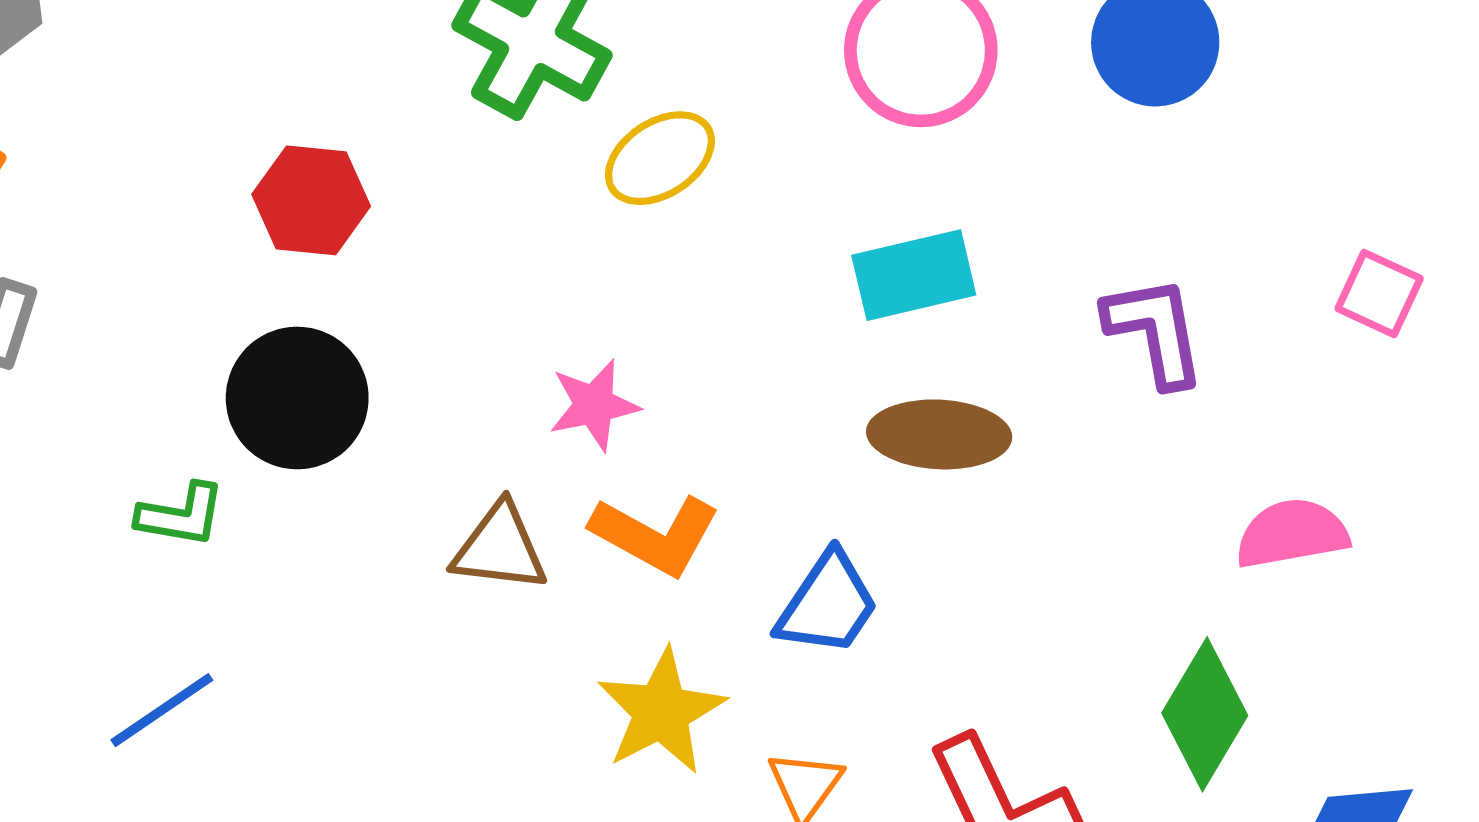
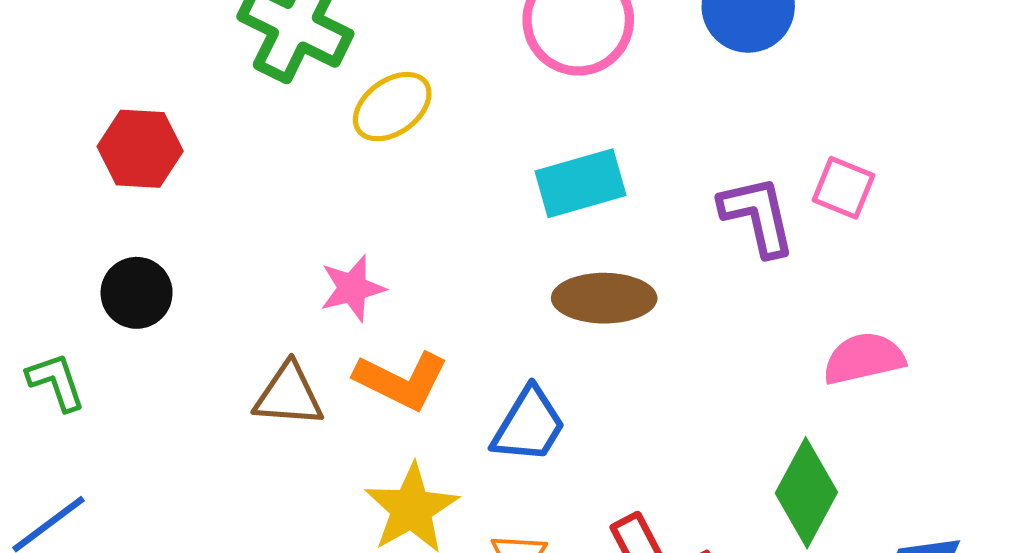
pink square: (1379, 294) -> (844, 188), moved
black circle: (297, 398) -> (137, 293), size x0.7
green L-shape: (181, 515) -> (56, 382), turned -116

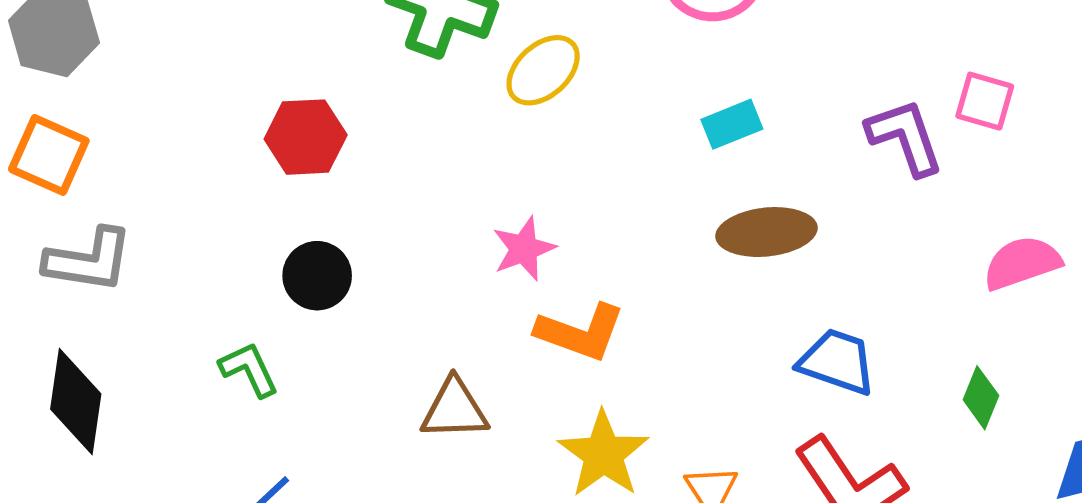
cyan rectangle: (581, 183) -> (732, 124), size x0.7
brown triangle: (289, 395) -> (455, 409), moved
blue trapezoid: (529, 425) -> (837, 362), moved, turned -96
green diamond: (806, 493) -> (981, 398), size x0.6

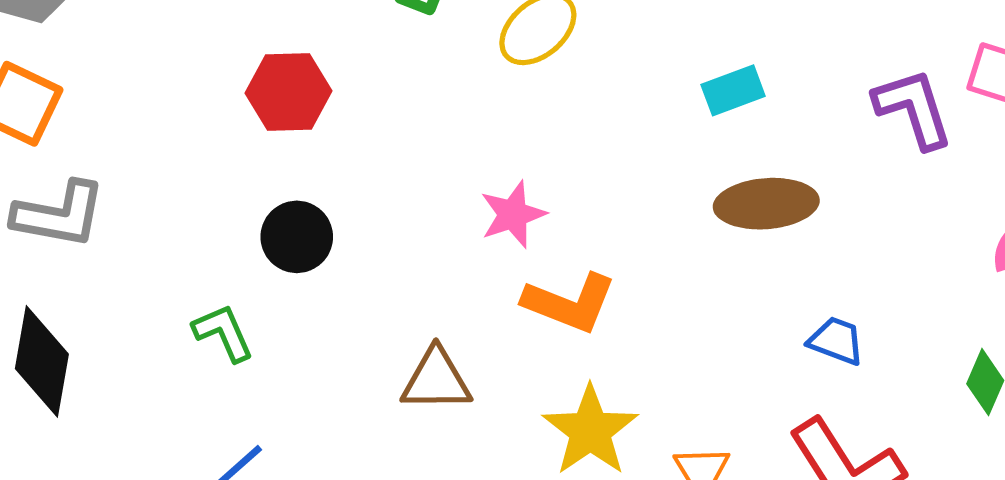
blue trapezoid: (837, 362) -> (836, 341), size x0.7

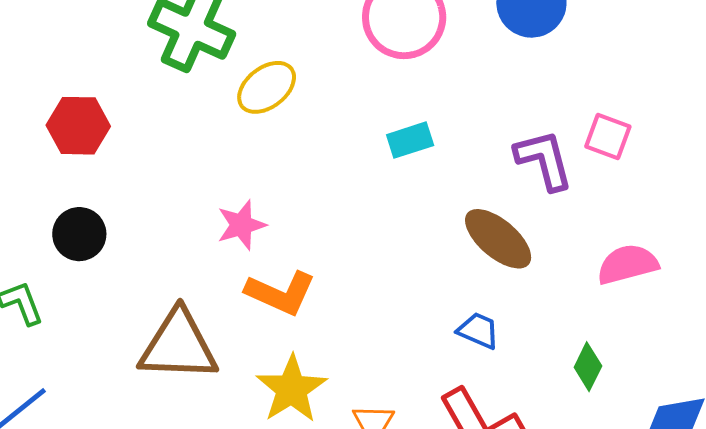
brown ellipse: (766, 204) -> (498, 239), moved, turned 42
brown triangle: (436, 380) -> (178, 346), size x1.5

